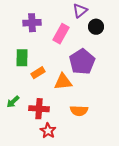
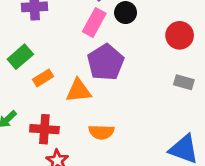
pink rectangle: (61, 34) -> (94, 23), moved
green rectangle: (22, 58) -> (20, 57), turned 48

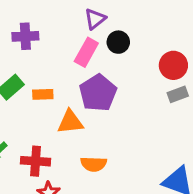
orange rectangle: (43, 78) -> (43, 94), moved, turned 30
gray rectangle: (184, 82) -> (178, 94), moved, turned -36

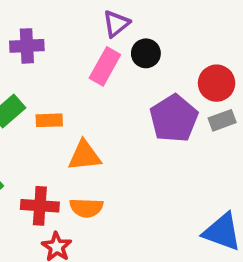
purple pentagon: (98, 93) -> (174, 118), moved
orange semicircle: (94, 164) -> (86, 208), moved

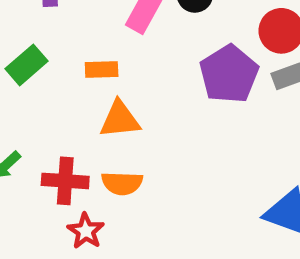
orange rectangle: (49, 120) -> (102, 69), moved

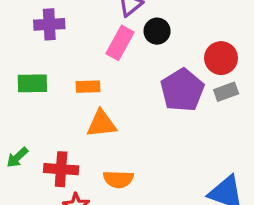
green rectangle: (27, 65) -> (32, 83), turned 40
orange semicircle: (122, 183) -> (118, 179), moved

